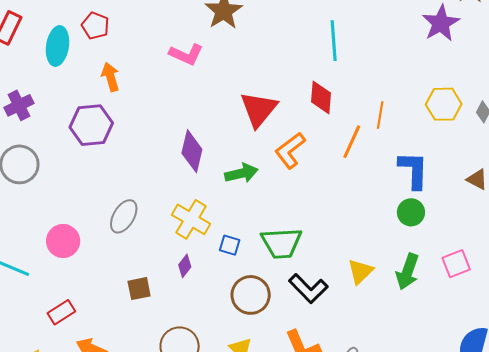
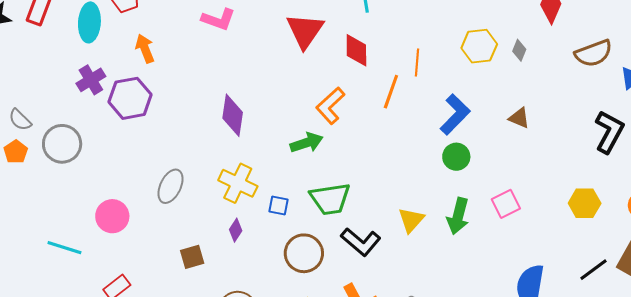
purple cross: (19, 105) -> (91, 80), moved
red triangle: (259, 109) -> (305, 31), moved
blue L-shape: (413, 170) -> (455, 114), turned 48
green arrow: (241, 173) -> (307, 143), moved

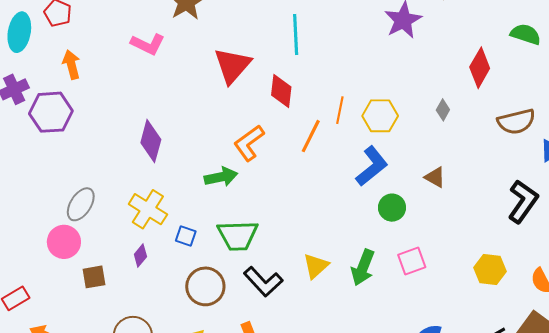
yellow hexagon: (479, 46) -> (380, 116), moved
green circle: (456, 157) -> (392, 208), moved
pink circle: (112, 216) -> (64, 242), moved

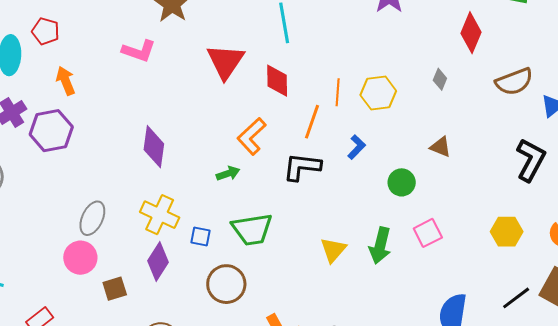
blue L-shape: (372, 166) -> (356, 147), moved, size x0.6
green arrow: (221, 177) -> (228, 173), size x0.7
purple diamond: (140, 255) -> (158, 262), size x1.6
black L-shape: (263, 282) -> (302, 167), moved, turned 147

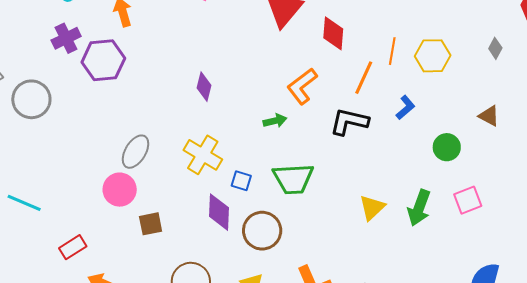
purple diamond: (154, 147) -> (204, 87), size x0.7
purple diamond: (158, 262) -> (219, 212), moved, turned -36

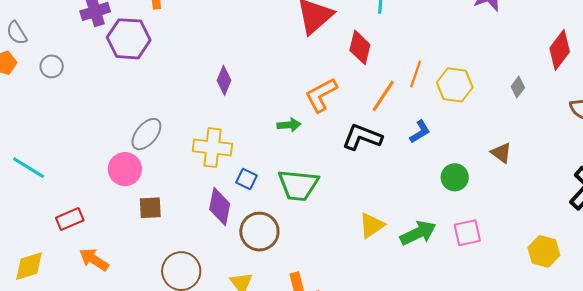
gray circle: (31, 99) -> (52, 66), size x0.6
yellow cross: (203, 155) -> (212, 148), turned -33
green arrow: (419, 208) -> (418, 233), turned -144

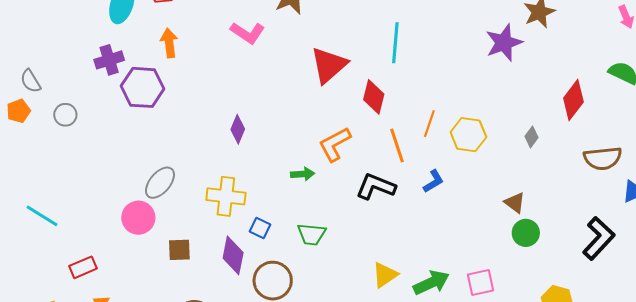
orange line: (383, 96) -> (397, 145), turned -52
green circle: (455, 177) -> (526, 233), moved
green trapezoid: (298, 185) -> (312, 234), size x0.7
brown square: (150, 208) -> (179, 250), moved

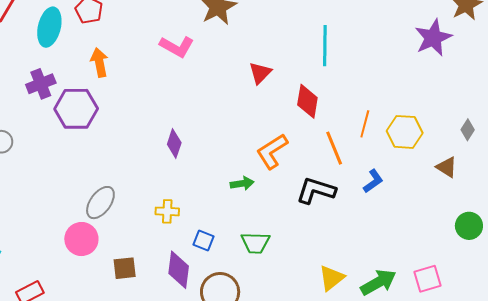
red triangle: (329, 65) -> (260, 73), size x0.6
yellow cross: (226, 196) -> (167, 211), size x0.6
brown triangle: (515, 203) -> (447, 167), moved

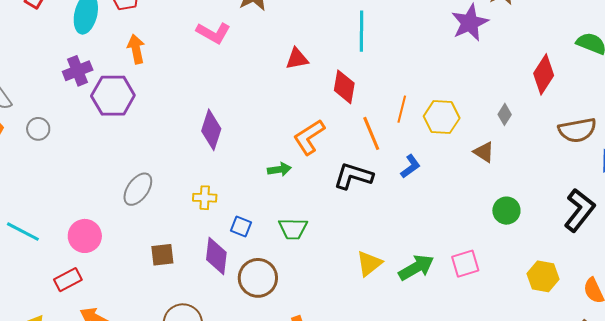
red triangle: (260, 73) -> (297, 59), turned 35
purple diamond: (174, 144) -> (211, 130), size x1.4
pink circle: (81, 239) -> (85, 236), moved

